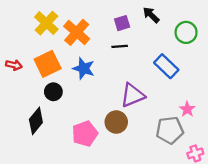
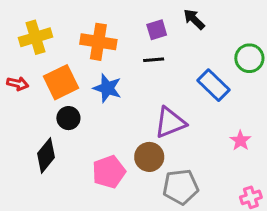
yellow cross: (46, 23) -> (36, 37), moved, turned 30
orange cross: (77, 32) -> (98, 42), turned -32
green circle: (186, 32) -> (249, 58), moved
gray pentagon: (170, 130) -> (181, 187), moved

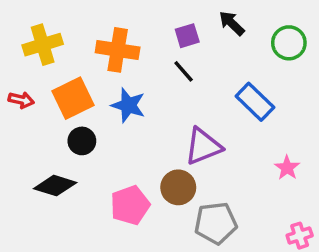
green circle: (249, 58) -> (289, 43), moved
black line: (154, 60) -> (184, 71), turned 54
black diamond: (46, 155) -> (55, 186), turned 68

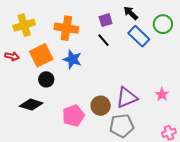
blue rectangle: (255, 102) -> (139, 36), moved
purple triangle: (203, 146) -> (127, 98), moved

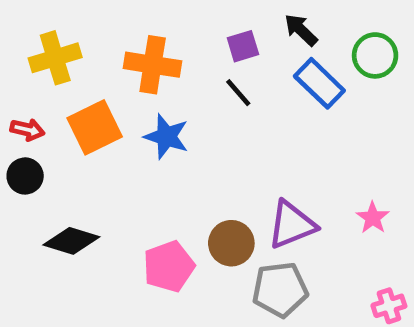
black circle: (46, 79) -> (25, 176), moved

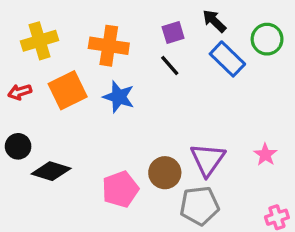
red arrow: (27, 130) -> (20, 92), turned 150
black circle: (25, 176) -> (18, 146), moved
purple triangle: (292, 225) -> (208, 160), turned -33

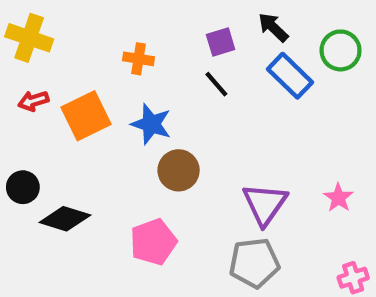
yellow cross: (39, 41) -> (29, 38), moved, turned 36
orange cross: (109, 46) -> (139, 59), size x0.6
red arrow: (20, 92) -> (33, 101), moved
brown circle: (165, 173) -> (179, 170), moved

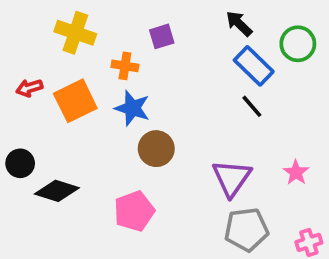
yellow cross: (29, 38) -> (75, 33), moved
purple square: (221, 42) -> (162, 36), moved
orange cross: (139, 59) -> (125, 66), moved
black line: (216, 84) -> (252, 106), moved
gray pentagon: (254, 263) -> (246, 230), moved

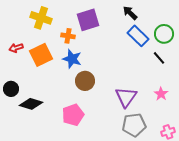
purple square: (162, 36) -> (88, 20), size x1.6
green circle: (298, 44) -> (164, 34), moved
black line: (252, 106) -> (159, 58), moved

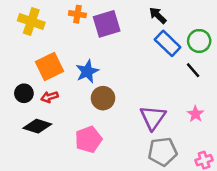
yellow cross: (41, 18) -> (31, 21), moved
orange cross: (68, 36) -> (77, 14), moved
red arrow: (16, 48) -> (49, 97), moved
blue star: (72, 59) -> (87, 71), turned 30
black circle: (11, 89) -> (24, 93), moved

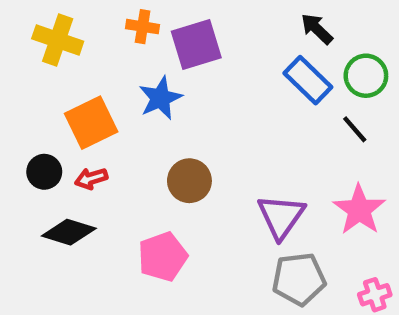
black arrow: (158, 15) -> (317, 29), moved
blue star: (87, 71) -> (160, 98), moved
pink star: (195, 114) -> (359, 210), size x1.6

